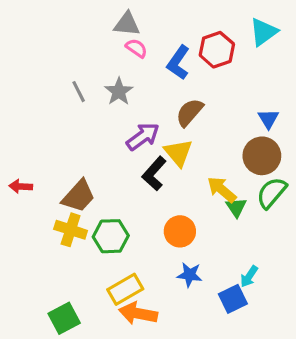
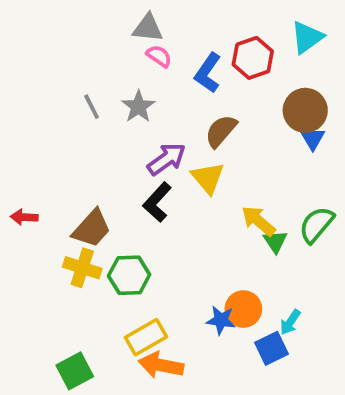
brown circle: (262, 156) -> (305, 110), moved
black L-shape: (154, 174) -> (157, 202), moved
orange circle: (180, 231) -> (243, 309), moved

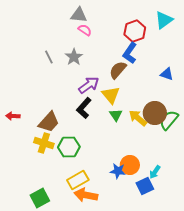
blue L-shape: (208, 73) -> (130, 53), moved
brown circle: (305, 110) -> (155, 113), moved
blue triangle: (313, 138) -> (167, 74), turned -40
green triangle: (275, 242) -> (116, 115), moved

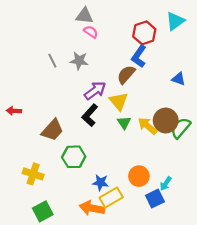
gray star: (74, 57) -> (79, 61), turned -30
red arrow: (13, 116) -> (14, 111), moved
yellow cross: (44, 143) -> (33, 174), moved
blue star: (118, 171) -> (100, 182), moved
yellow rectangle: (78, 180) -> (111, 197), moved

